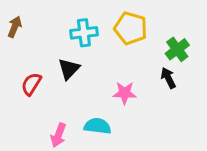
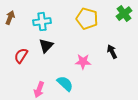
cyan cross: (84, 33) -> (42, 22), moved
green cross: (177, 49) -> (124, 14), moved
cyan semicircle: (97, 126) -> (65, 84), turned 36

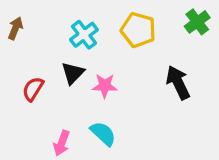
cyan cross: (42, 22) -> (84, 35), moved, turned -30
black arrow: (112, 52) -> (178, 83), size x1.5
pink star: (83, 62) -> (105, 86), moved

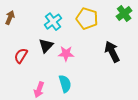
cyan semicircle: (103, 134) -> (65, 84), turned 30

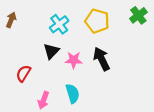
black arrow: (112, 52) -> (102, 59), moved
red semicircle: (21, 56) -> (23, 73), moved

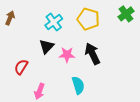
cyan semicircle: (73, 94) -> (78, 85), moved

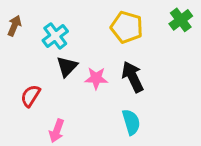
cyan cross: (54, 22) -> (55, 36), moved
cyan semicircle: (78, 85) -> (131, 122), moved

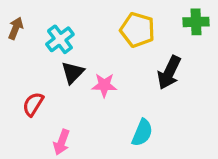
green cross: (181, 20) -> (196, 22), turned 35
black arrow: (133, 77) -> (169, 73), moved, turned -128
cyan semicircle: (131, 122) -> (142, 133), turned 40

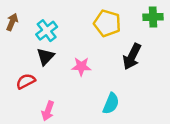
black triangle: (73, 73) -> (45, 57), moved
red semicircle: (33, 104) -> (26, 81), turned 30

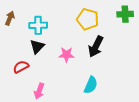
cyan cross: (47, 31) -> (38, 25), turned 36
black arrow: (132, 57) -> (96, 47), moved

